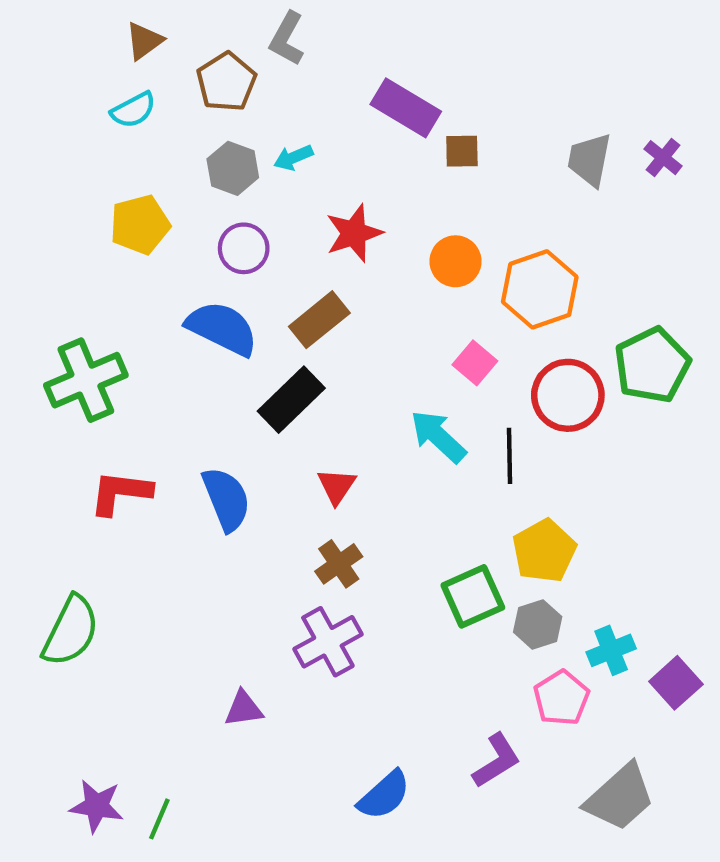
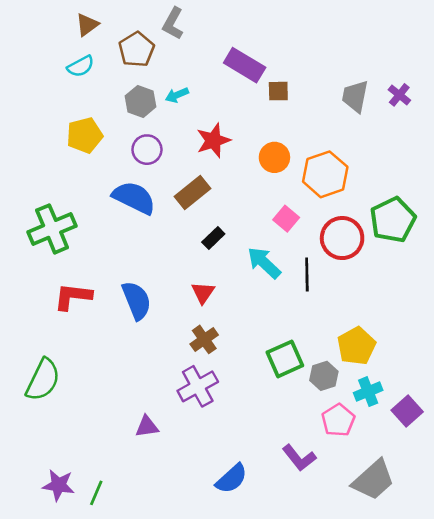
black rectangle: (291, 400) -> (213, 238), moved, size x0.6
yellow pentagon: (544, 551) -> (356, 346), moved
purple L-shape: (497, 761) -> (299, 458), turned 84

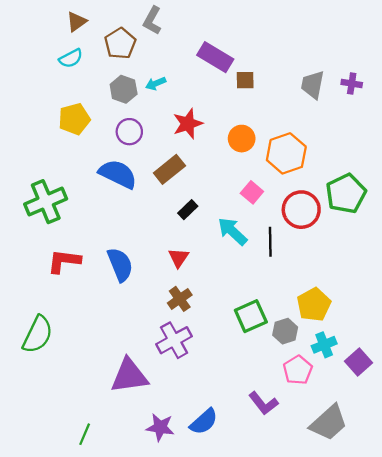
purple cross: (399, 95) -> (352, 84), turned -30
purple triangle: (147, 427) -> (129, 376), size x1.8
purple star: (59, 485) -> (160, 427), moved

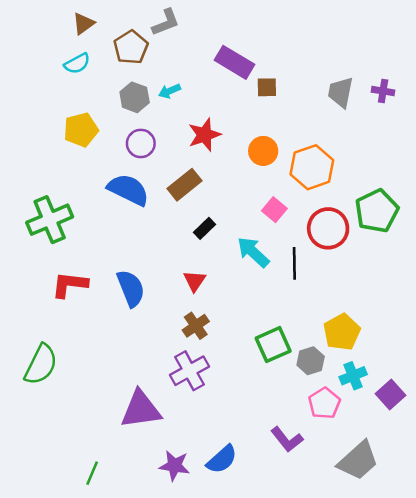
gray L-shape: (152, 20) -> (166, 22), turned -140

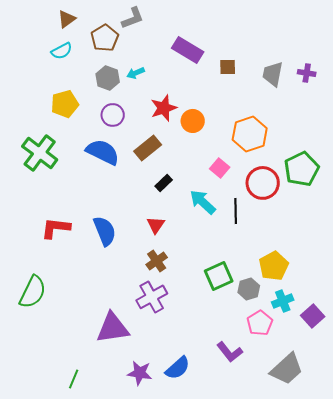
brown square: (267, 87) -> (228, 67), moved
orange circle: (263, 151) -> (193, 121), moved
green cross: (50, 220) -> (40, 153), moved, turned -30

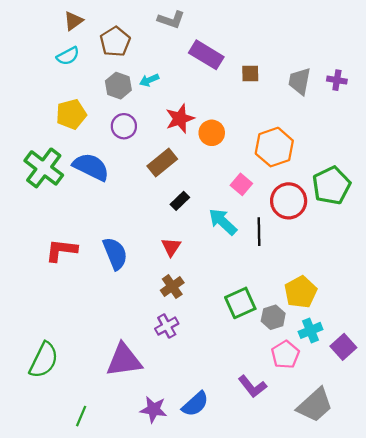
gray L-shape: (133, 18) -> (171, 20), moved, turned 40
blue semicircle: (103, 152) -> (91, 167), moved
green semicircle: (33, 292) -> (44, 360), moved
purple cross: (152, 297) -> (167, 326), size x0.7

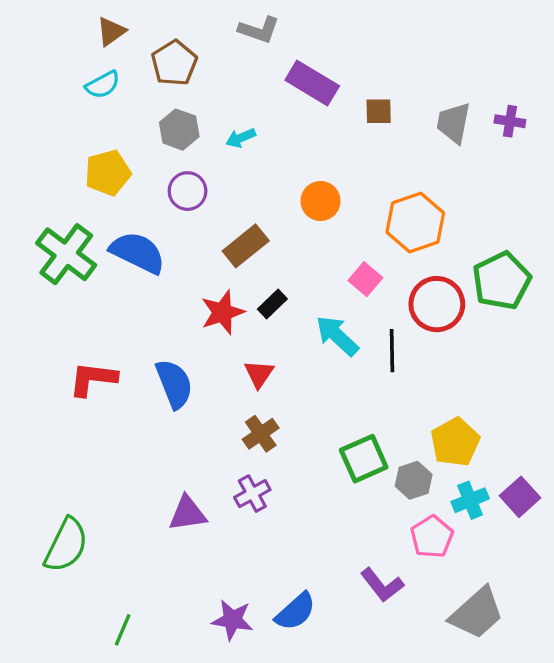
cyan arrow: (149, 80) -> (241, 138), moved
red star: (180, 119) -> (222, 312), moved
purple square: (343, 347) -> (520, 497), moved
purple triangle: (124, 360) -> (188, 513), moved, size x0.7

